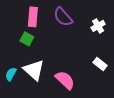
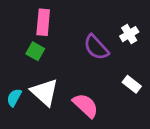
purple semicircle: (63, 17) -> (96, 47), moved

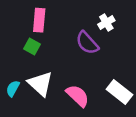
white cross: (129, 34) -> (106, 23), moved
white rectangle: (132, 84) -> (120, 92), moved, size x1.5

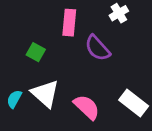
pink rectangle: (39, 20) -> (69, 23), moved
white cross: (106, 23) -> (119, 13), moved

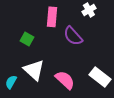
cyan semicircle: (14, 99) -> (11, 82), moved

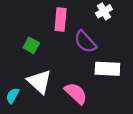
white rectangle: (100, 77) -> (107, 69), moved, turned -35

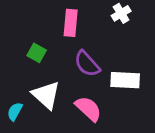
purple semicircle: (85, 42) -> (87, 64), moved

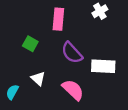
white triangle: (46, 95) -> (38, 79), size x0.6

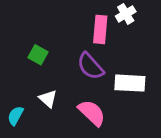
pink rectangle: (58, 19) -> (100, 29), moved

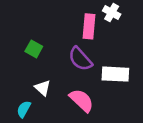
white cross: (126, 14) -> (112, 13), turned -30
cyan semicircle: (15, 116) -> (24, 109), moved

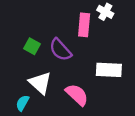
purple semicircle: (80, 59) -> (60, 50), moved
white triangle: (43, 88) -> (40, 83), size x1.5

